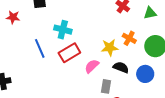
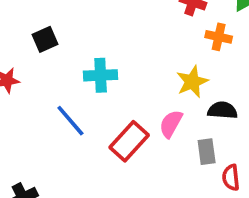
orange cross: (129, 38) -> (219, 37), moved
red rectangle: (69, 53) -> (129, 141), moved

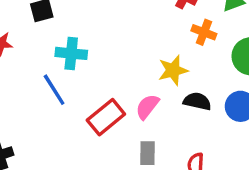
cyan cross: (101, 75) -> (71, 53), moved
gray rectangle: (207, 152) -> (147, 153), moved

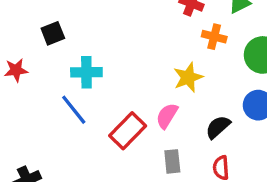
black semicircle: (197, 101) -> (218, 127), moved, turned -48

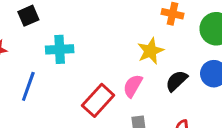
blue line: (74, 110) -> (28, 86), moved, turned 60
black semicircle: (218, 127) -> (176, 81), moved

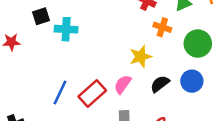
cyan cross: (60, 49) -> (66, 29), moved
blue line: (28, 86) -> (60, 92), moved

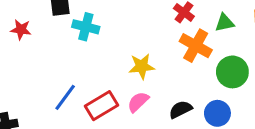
orange cross: (162, 27) -> (196, 46), size x1.5
yellow star: (141, 57) -> (142, 66), moved

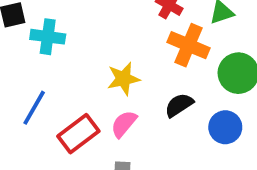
blue line: (65, 97) -> (34, 108), moved
black semicircle: (180, 109) -> (179, 105), moved

